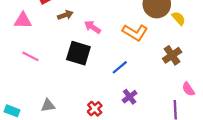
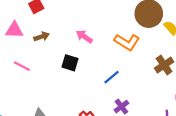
brown arrow: (65, 15) -> (42, 37), moved
black square: (78, 53) -> (70, 63), size x0.7

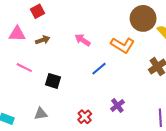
black square: (70, 63) -> (53, 81), moved
blue line: (112, 77) -> (99, 69), moved

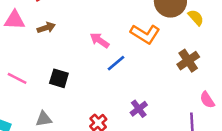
pink arrow: (83, 40) -> (99, 40), moved
pink line: (24, 68) -> (17, 78), moved

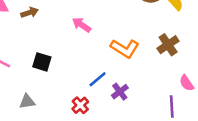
orange L-shape: (145, 34) -> (125, 48), moved
blue line: (116, 63) -> (98, 79), moved

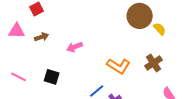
pink arrow: (81, 25) -> (75, 47), moved, turned -56

